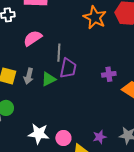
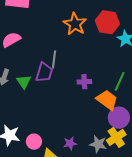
gray line: (59, 53) -> (54, 60), moved
green triangle: (49, 79) -> (24, 82), turned -42

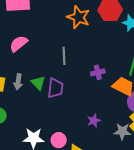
purple trapezoid: (44, 72) -> (55, 88), moved
purple star: (70, 143) -> (94, 121), moved

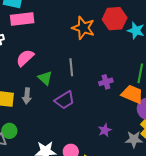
green triangle: (38, 83) -> (45, 78), moved
purple trapezoid: (55, 88) -> (65, 100), turned 55

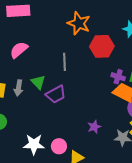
red hexagon: (115, 19) -> (102, 46), moved
green triangle: (45, 78) -> (38, 82), moved
purple cross: (106, 82) -> (118, 77), moved, turned 32

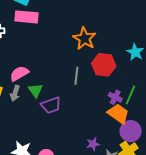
pink semicircle: (19, 50) -> (19, 74), moved
gray line: (64, 62) -> (76, 76), moved
purple star: (94, 127) -> (93, 144), moved

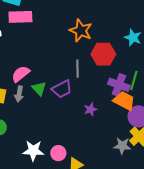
purple cross: (115, 97) -> (119, 85), size x1.5
purple trapezoid: (51, 105) -> (62, 89), moved
purple star: (93, 144) -> (90, 109), moved

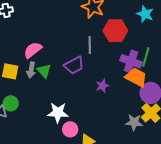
green triangle: (39, 88) -> (44, 71), moved
white star: (33, 151) -> (58, 113), moved

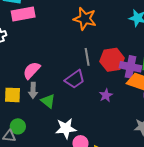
red hexagon: (115, 31) -> (112, 60), moved
green triangle: (44, 71) -> (48, 101), moved

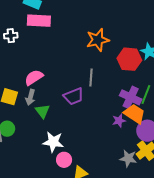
orange star: (85, 19) -> (98, 40), turned 30
red hexagon: (112, 60) -> (129, 59), moved
purple star: (106, 95) -> (119, 121), moved

